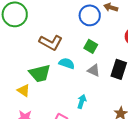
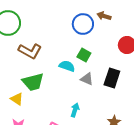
brown L-shape: (51, 42) -> (30, 51), moved
cyan semicircle: (67, 63) -> (67, 66), moved

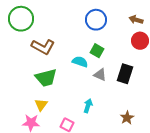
brown arrow: (104, 16) -> (136, 20), moved
yellow triangle: (17, 99) -> (41, 105), moved, turned 32

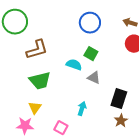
brown L-shape: (43, 47) -> (37, 50), turned -45
black rectangle: (125, 74) -> (119, 99), moved

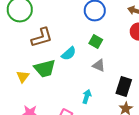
cyan semicircle: (74, 65) -> (69, 54), moved, turned 119
yellow triangle: (35, 108) -> (23, 77), moved

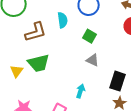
cyan semicircle: (69, 54) -> (63, 20), moved, turned -56

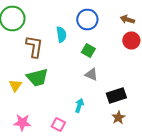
brown L-shape: (36, 32) -> (34, 46), turned -65
black rectangle: (118, 81) -> (116, 96), turned 54

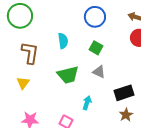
cyan semicircle: (61, 34) -> (63, 41), moved
brown L-shape: (34, 46) -> (30, 53), moved
green trapezoid: (37, 78) -> (68, 75), moved

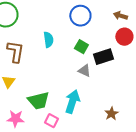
green trapezoid: (68, 75) -> (38, 101), moved
black rectangle: (124, 93) -> (103, 57), moved
cyan arrow: (87, 103) -> (72, 102), size x1.6

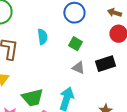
black rectangle: (103, 57) -> (105, 64), moved

